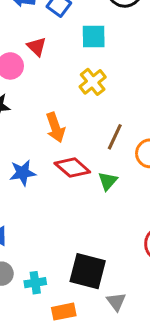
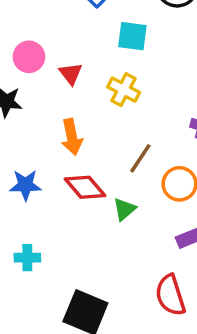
red triangle: (37, 47) -> (71, 74), moved
yellow cross: (93, 82) -> (124, 90), turned -32
cyan cross: (35, 283) -> (27, 258), moved

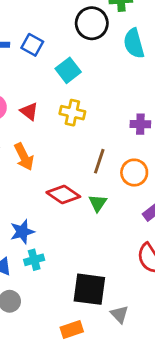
cyan square: (132, 36) -> (68, 70), turned -30
orange arrow: (72, 137) -> (24, 157), moved
blue star: (25, 185) -> (22, 232), moved

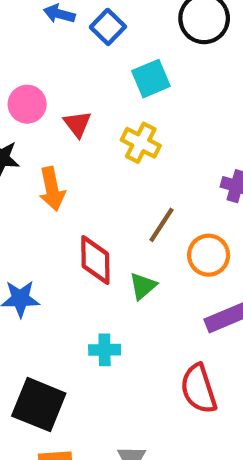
red diamond: (63, 195) -> (95, 260), turned 40
cyan cross: (34, 260) -> (105, 350), moved
black square: (89, 289) -> (39, 405), moved

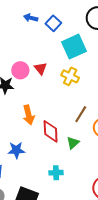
cyan square: (151, 79) -> (74, 47), size x1.4
pink circle: (27, 104) -> (20, 70), moved
orange arrow: (52, 189) -> (29, 115), moved

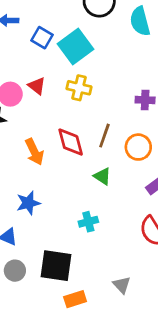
blue square: (53, 23) -> (42, 38), moved
red diamond: (51, 131) -> (71, 142), moved
green triangle: (73, 143) -> (102, 176), turned -32

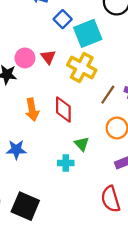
yellow cross: (79, 88) -> (82, 68), size x1.4
brown line: (104, 136) -> (108, 95), moved
cyan cross: (88, 222) -> (66, 163), moved

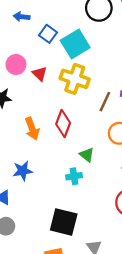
pink circle: (25, 58) -> (16, 65), moved
red diamond: (63, 110) -> (63, 123), turned 30
black square: (25, 206) -> (64, 222), moved

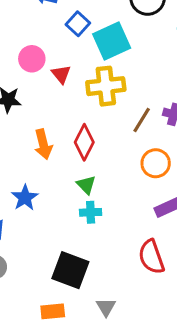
yellow cross: (75, 79) -> (106, 86), turned -32
green triangle: (87, 155) -> (86, 185), moved
blue star: (23, 171) -> (25, 198), turned -30

